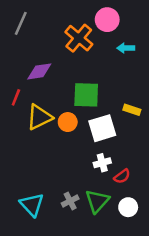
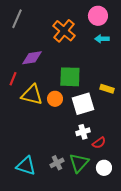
pink circle: (107, 20) -> (98, 16), moved
yellow triangle: (39, 117) -> (32, 95), turned 40
cyan triangle: (32, 205) -> (26, 166), turned -30

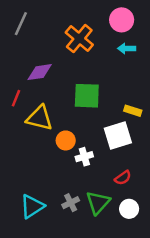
orange circle: (55, 99) -> (66, 140), moved
white square: (83, 104) -> (118, 135), moved
white cross: (83, 132) -> (84, 157), moved
cyan triangle: (26, 166) -> (32, 206), turned -50

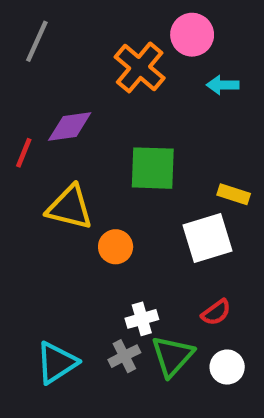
pink circle: (122, 20) -> (192, 35), moved
red line: (16, 98) -> (24, 153), moved
white cross: (84, 157) -> (142, 319), moved

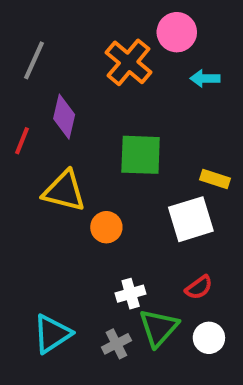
gray line: (37, 41) -> (34, 60), moved
purple diamond: (70, 127) -> (64, 117), turned -69
gray cross: (124, 356) -> (116, 344), moved

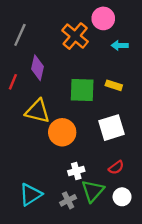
yellow rectangle: (215, 179) -> (114, 85), moved
orange circle: (106, 227) -> (62, 132), size x1.5

